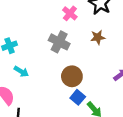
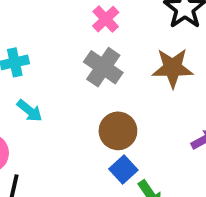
pink cross: (70, 13) -> (106, 19), moved
brown star: (98, 37) -> (173, 68), size x1.5

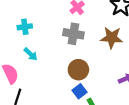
gray cross: (103, 67) -> (73, 34), turned -30

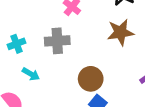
gray cross: (73, 34) -> (57, 41), moved

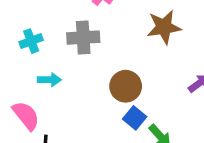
cyan arrow: (31, 74) -> (49, 80), turned -30

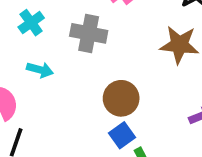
cyan cross: (31, 41) -> (31, 23), turned -30

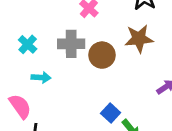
brown circle: (121, 98) -> (102, 55), moved

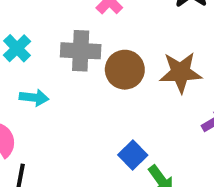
brown star: (139, 39) -> (181, 72), moved

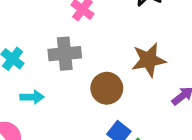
brown circle: (125, 70) -> (107, 88), moved

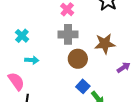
gray cross: (65, 54) -> (68, 34), moved

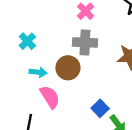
brown circle: (78, 59) -> (68, 68), moved
pink semicircle: (16, 81) -> (50, 97), moved

